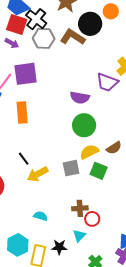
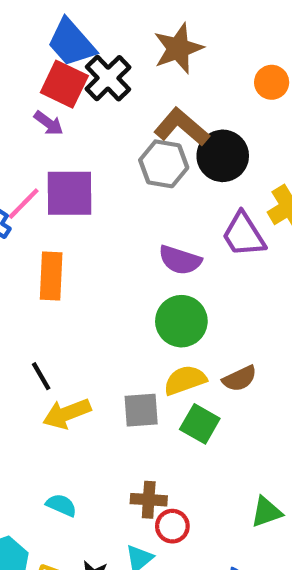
black circle: (90, 24) -> (223, 156), moved
gray hexagon: (44, 38) -> (164, 164), moved
purple trapezoid: (107, 82) -> (244, 235), turned 30

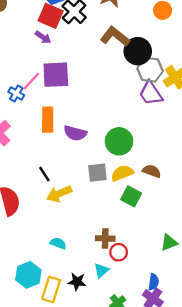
gray hexagon: (164, 164) -> (150, 70), moved
purple semicircle: (180, 260) -> (75, 133), moved
brown semicircle: (240, 379) -> (152, 171), turned -132
gray square: (141, 410) -> (97, 173), moved

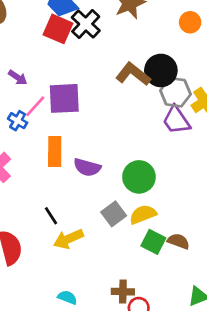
brown L-shape: (115, 36) -> (133, 74), moved
purple arrow: (43, 37) -> (18, 78), moved
brown semicircle: (152, 171) -> (178, 241), moved
gray square: (97, 173) -> (114, 214), turned -30

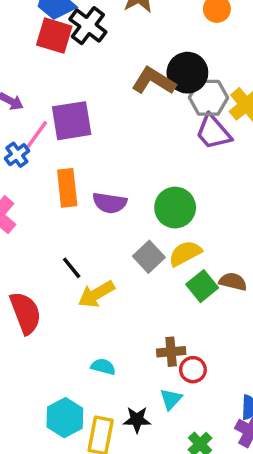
blue cross: (18, 121) -> (17, 155), turned 30
green square: (153, 242) -> (202, 286), turned 30

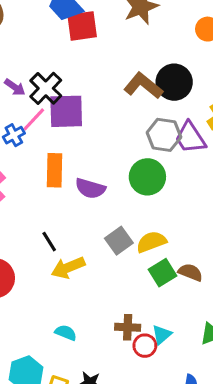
black cross: (88, 26) -> (46, 88), moved
red square: (54, 36) -> (82, 26), moved, turned -32
gray hexagon: (209, 98) -> (164, 135), moved
green circle: (175, 208) -> (147, 177), moved
cyan triangle: (171, 399) -> (162, 335), moved

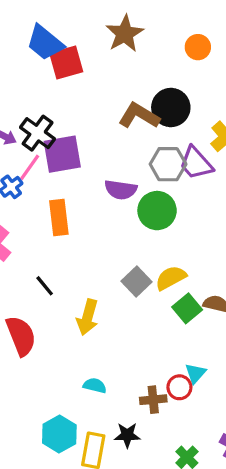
purple semicircle: (90, 188) -> (121, 190), moved
black line: (49, 242) -> (45, 286), moved
yellow arrow: (68, 268) -> (88, 317), turned -44
brown cross: (128, 327) -> (153, 400), moved

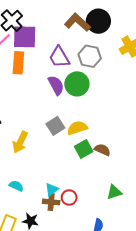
purple trapezoid: (196, 163) -> (59, 57), moved
purple semicircle: (121, 190) -> (56, 85), moved, turned -138
orange rectangle: (59, 217) -> (18, 63), moved
cyan triangle: (195, 373) -> (52, 189), moved

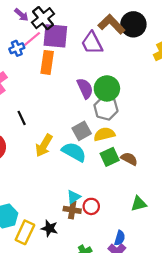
gray hexagon: (90, 56) -> (106, 108), moved
purple trapezoid: (59, 57) -> (92, 43), moved
cyan semicircle: (16, 186) -> (74, 152), moved, size x1.6

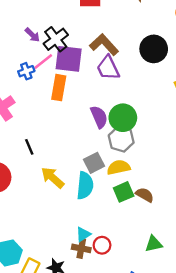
brown L-shape: (111, 24) -> (104, 45), moved
yellow arrow: (44, 145) -> (53, 178), turned 100
cyan semicircle: (74, 152) -> (85, 186), turned 65

